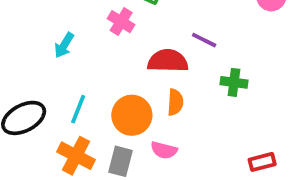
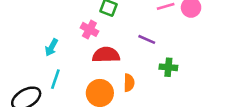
red semicircle: (168, 61) -> (106, 55), moved
cyan line: (78, 109) -> (55, 79), moved

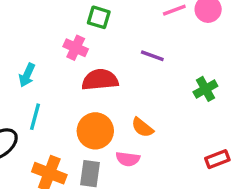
green cross: (168, 67) -> (205, 89), moved, turned -30
orange semicircle: (129, 83) -> (142, 127), moved, turned 132

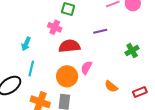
purple line: (152, 56) -> (100, 31), turned -32
orange semicircle: (142, 127) -> (111, 86), moved
pink semicircle: (128, 159) -> (86, 68), moved, turned 112

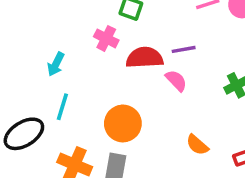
red semicircle: (69, 46) -> (145, 58), moved
pink semicircle: (86, 68) -> (176, 81), moved, turned 104

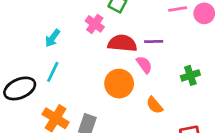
orange circle: (123, 123) -> (119, 84), moved
orange semicircle: (197, 145) -> (155, 105), moved

